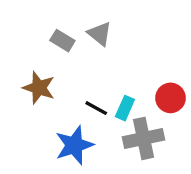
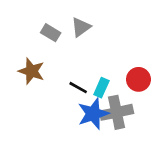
gray triangle: (100, 34) -> (81, 27), turned 45
blue star: (74, 145) -> (93, 114), moved

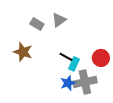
black line: (78, 88) -> (66, 57), moved
blue star: (93, 114) -> (68, 83), size x0.7

